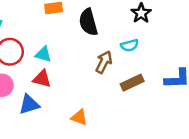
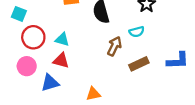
orange triangle: (79, 117) -> (93, 94), turned -32

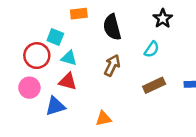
cyan square: (19, 14) -> (55, 37), moved
cyan semicircle: (137, 32) -> (152, 49), turned -40
brown arrow: (114, 46) -> (112, 65), moved

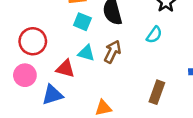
cyan square: (55, 37) -> (82, 22), moved
cyan triangle: (69, 58) -> (86, 53), moved
brown rectangle: (154, 85) -> (157, 92), moved, turned -45

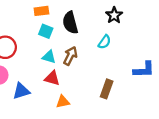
red triangle: (65, 69) -> (52, 78), moved

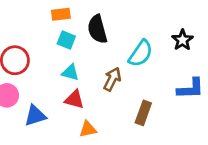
black star: (114, 15) -> (182, 40), moved
cyan semicircle: (104, 42) -> (141, 53), size x1.5
brown arrow: (70, 56) -> (112, 79), moved

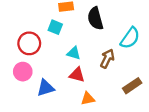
cyan square: (66, 40) -> (55, 27), moved
brown rectangle: (143, 113) -> (132, 86), turned 36

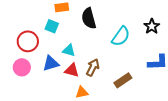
brown arrow: (107, 59) -> (93, 67), moved
blue triangle: (46, 88) -> (51, 63), moved

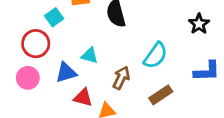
cyan square: (52, 26) -> (54, 17), moved, turned 32
cyan semicircle: (121, 36) -> (156, 55), moved
red triangle: (72, 70) -> (83, 98), moved

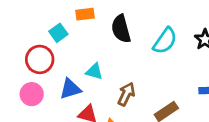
cyan semicircle: (156, 55) -> (165, 41), moved

